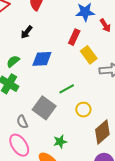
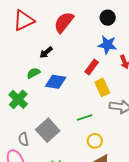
green semicircle: (13, 61) -> (33, 73), moved
green line: (67, 89) -> (84, 118), moved
yellow circle: (83, 110) -> (95, 141), moved

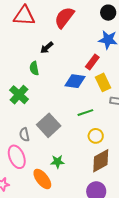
red triangle: (24, 21) -> (24, 16), turned 30
green semicircle: (33, 73) -> (34, 68), turned -72
blue diamond: (56, 82) -> (75, 81), moved

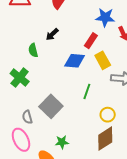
black arrow: (47, 48) -> (52, 34), moved
green line: (85, 113) -> (87, 91), turned -49
yellow circle: (96, 136) -> (108, 115), moved

